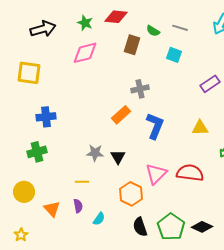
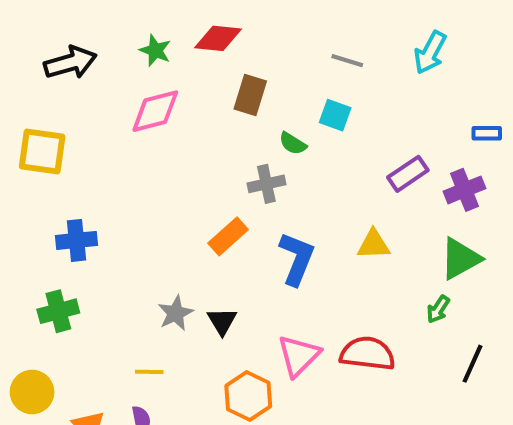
green semicircle: (153, 31) -> (293, 143), moved
yellow triangle: (200, 128) -> (374, 244), moved
gray star: (95, 153) -> (176, 313), turned -30

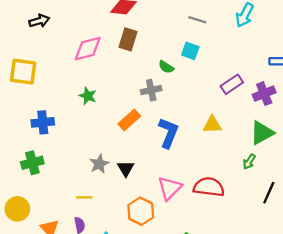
green star: (155, 51) -> (88, 96), moved
black arrow: (70, 63) -> (39, 21), size x0.7
brown rectangle: (250, 95) -> (128, 39), moved

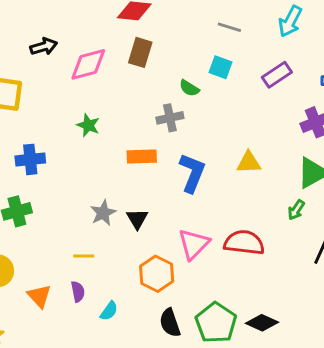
black arrow: (39, 21) -> (44, 47), moved
purple rectangle: (232, 84) -> (277, 75), moved
orange rectangle: (129, 120) -> (142, 156), turned 40

